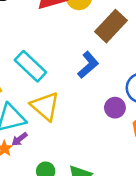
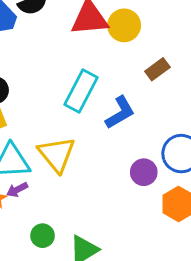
brown rectangle: (111, 26) -> (157, 69), size x0.6
cyan rectangle: (30, 66) -> (81, 91), moved, turned 64

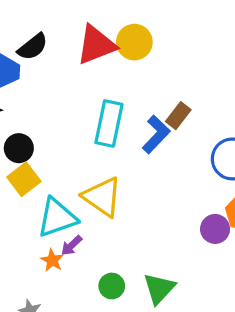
brown rectangle: (157, 69) -> (178, 116), moved
purple circle: (144, 172) -> (215, 229), moved

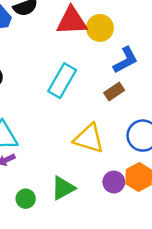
blue L-shape: (156, 134) -> (125, 60), moved
yellow triangle: (102, 197) -> (89, 138), moved, turned -36
green triangle: (159, 288) -> (63, 188), moved

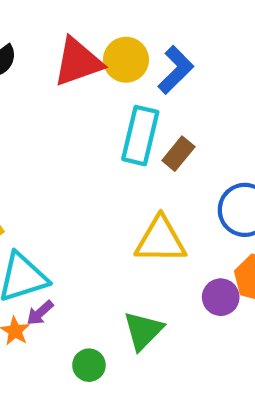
blue L-shape: (125, 60) -> (176, 70), moved
cyan rectangle: (62, 81) -> (140, 136), moved

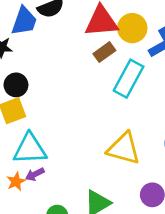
brown rectangle: (178, 154) -> (104, 52), moved

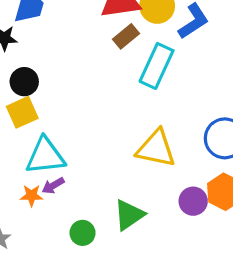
orange star: (16, 182) -> (31, 196), turned 30

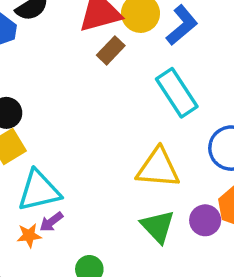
cyan rectangle: (157, 66) -> (177, 93), moved, turned -51
green triangle: (129, 215) -> (158, 226), moved, turned -32

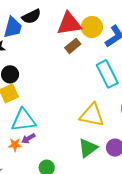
green triangle: (158, 226) -> (88, 148), turned 30

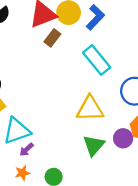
orange star: (15, 145) -> (22, 173), moved

